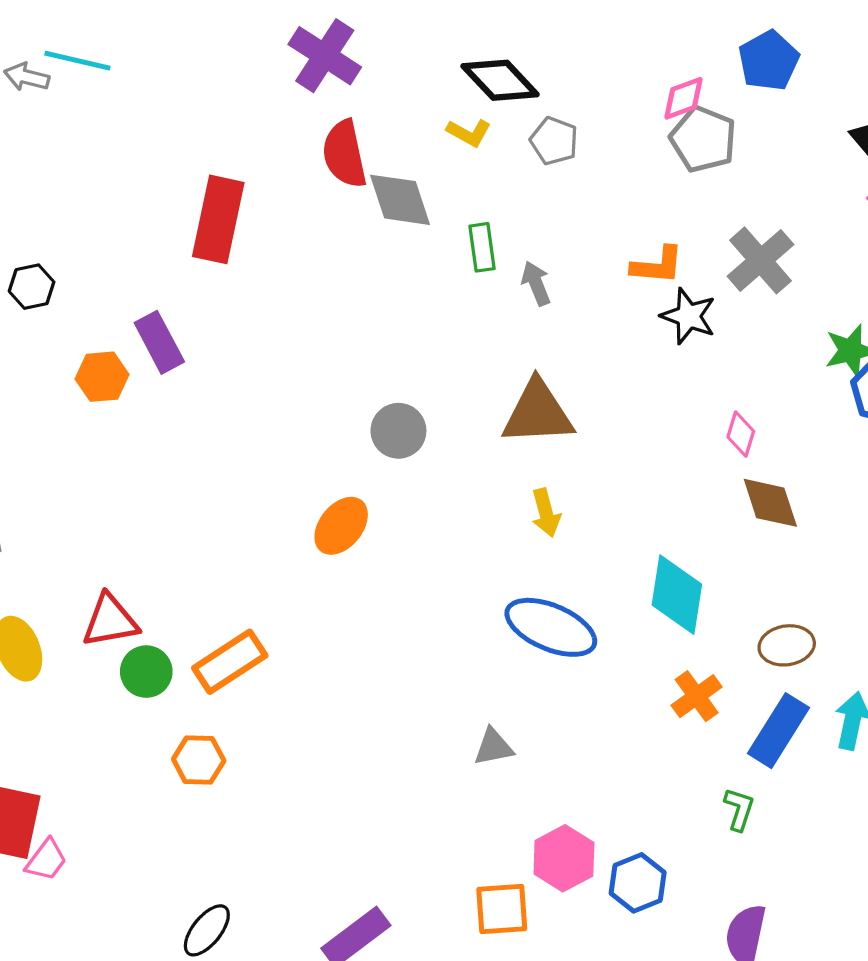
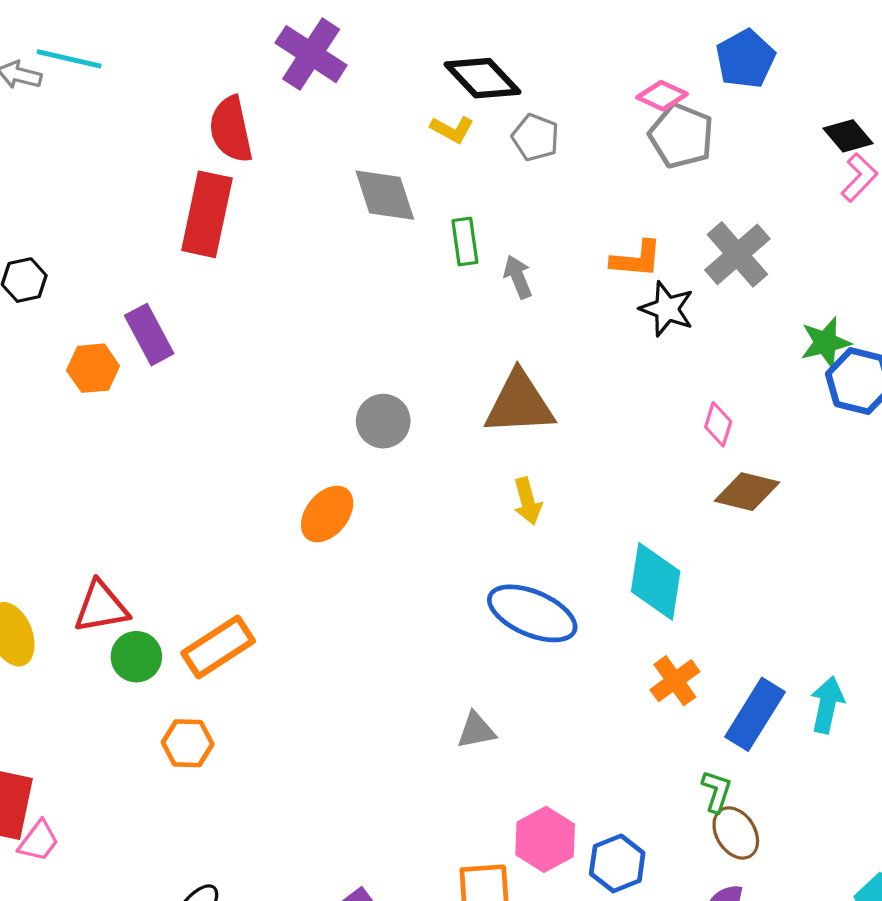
pink diamond: (683, 98) -> (662, 96), turned 45
red semicircle: (344, 154) -> (231, 129), moved
brown diamond: (770, 503) -> (747, 492), turned -58
brown ellipse: (787, 645) -> (736, 833), moved, turned 66

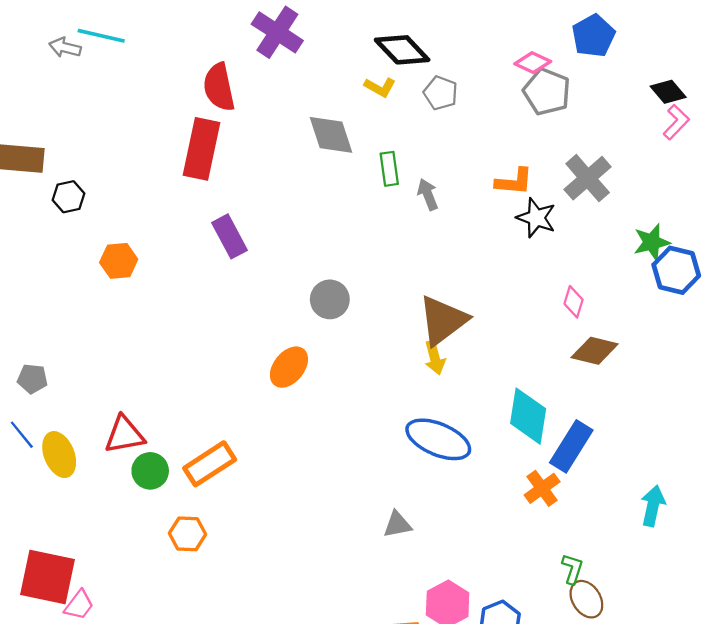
purple rectangle: (149, 335) -> (229, 236), moved
brown triangle: (519, 403) -> (443, 320), moved, turned -34
blue rectangle: (755, 714) -> (571, 446), moved

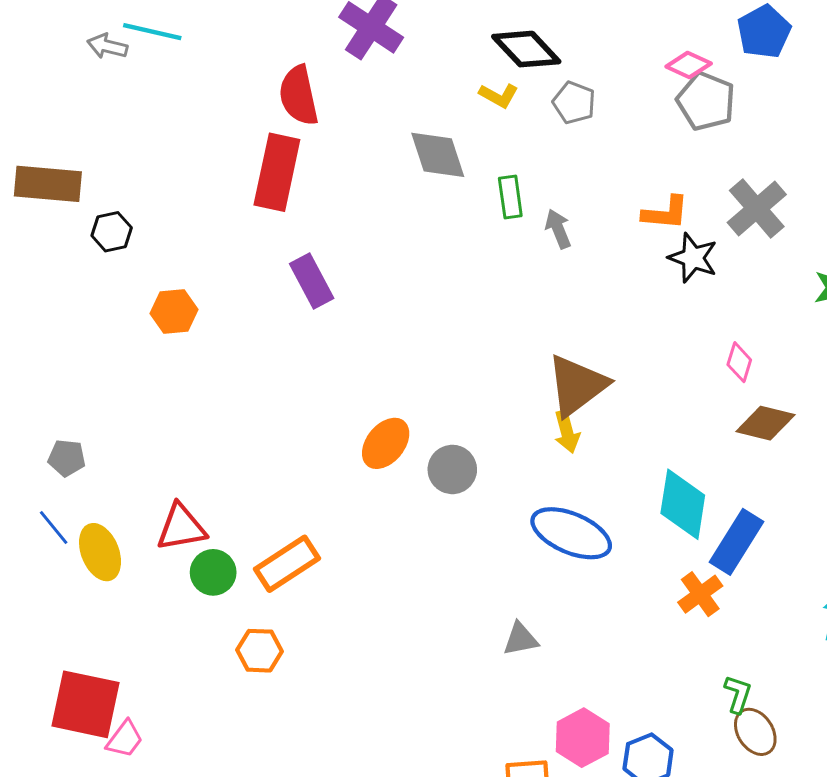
gray circle: (330, 299) -> (452, 469), moved

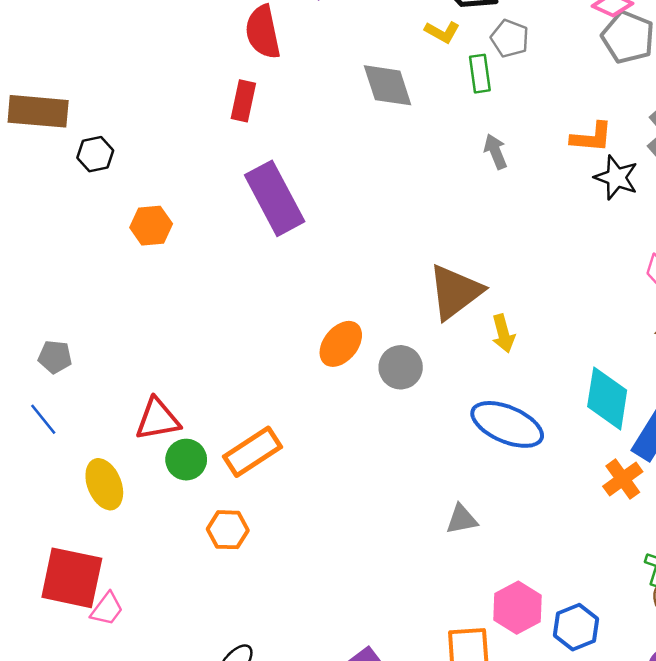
red rectangle: (277, 172) -> (243, 101), size x0.6
green rectangle: (510, 197) -> (480, 74), moved
purple rectangle: (312, 281) -> (275, 198), size x1.5
brown triangle: (577, 385) -> (455, 292), moved
yellow ellipse: (100, 552) -> (104, 484), moved

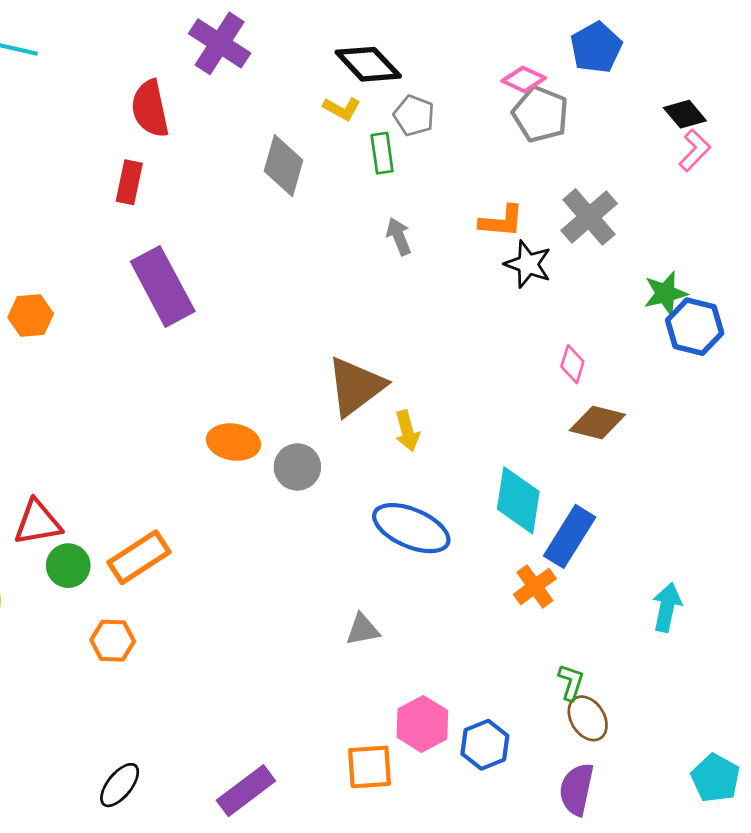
gray diamond: (388, 85) -> (283, 166), turned 34
orange ellipse: (341, 344) -> (233, 442), turned 60

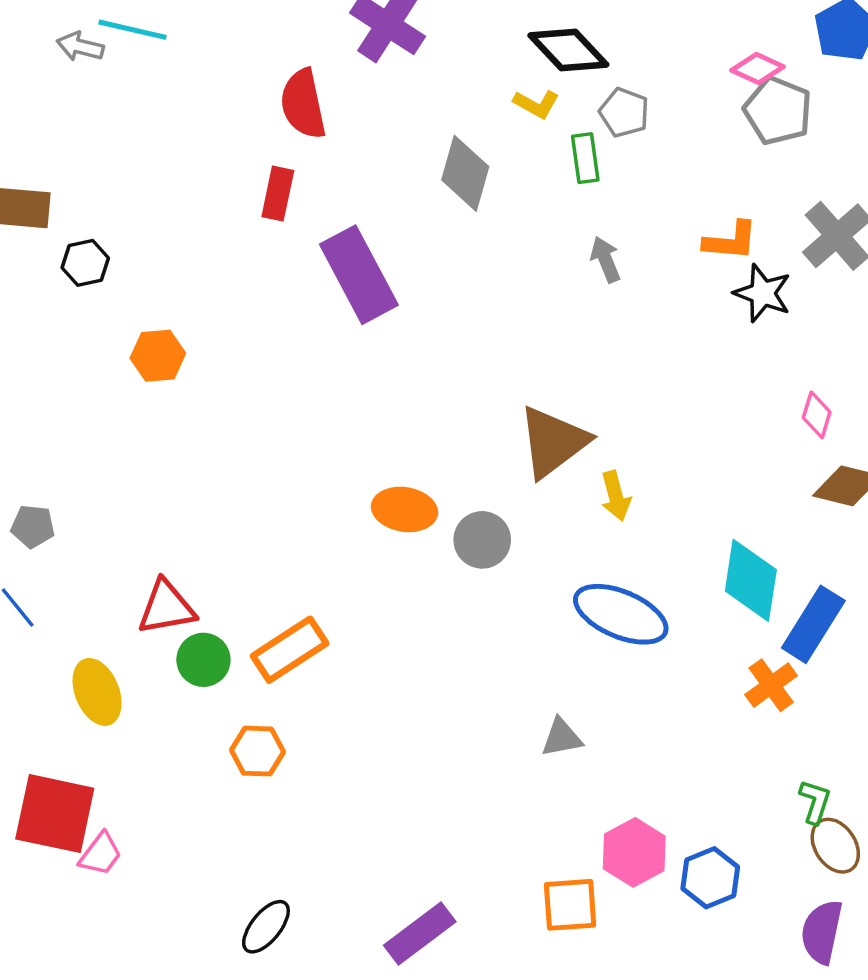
purple rectangle: (163, 286) -> (359, 275), moved

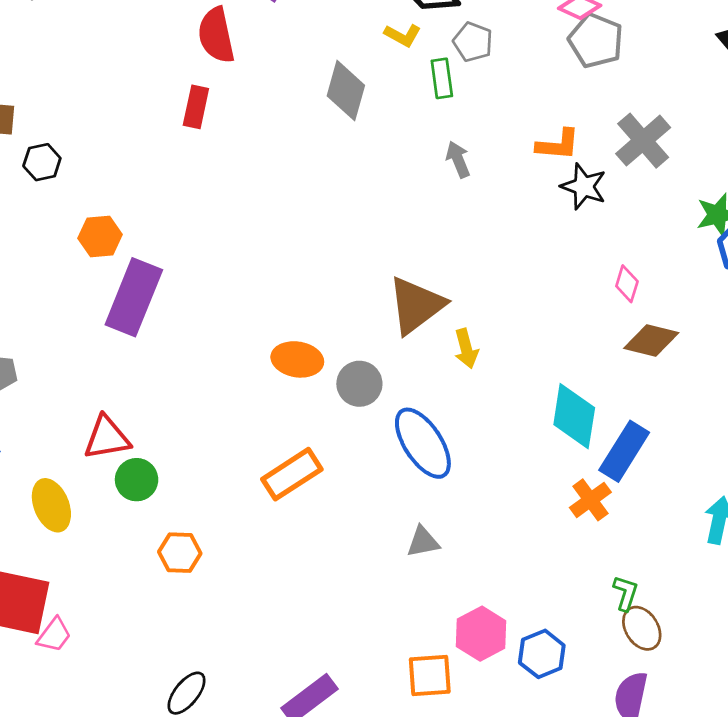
purple rectangle: (359, 275) -> (134, 297), moved, turned 50
blue ellipse: (621, 614) -> (423, 443), moved, turned 34
orange rectangle: (290, 650) -> (292, 474), moved

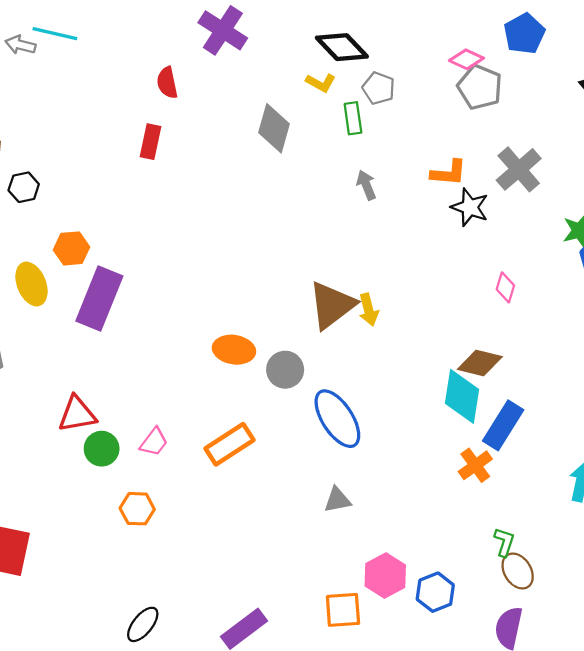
red semicircle: (216, 35) -> (167, 83), size x0.7
brown diamond: (651, 340) -> (480, 363), moved
yellow arrow: (466, 349) -> (369, 310), moved
yellow ellipse: (51, 505) -> (31, 284), moved
pink trapezoid: (54, 635) -> (154, 442), moved

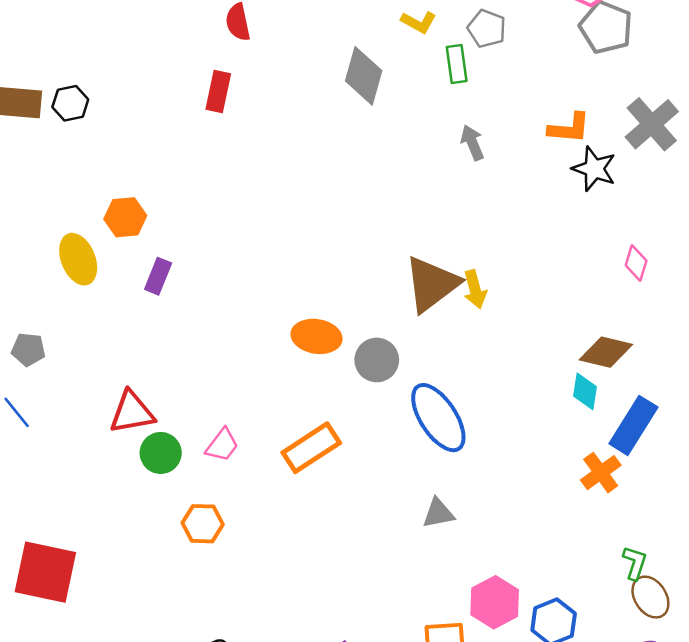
black hexagon: (24, 187) -> (70, 103), moved
purple rectangle: (99, 298) -> (158, 276), size x0.5
cyan diamond: (462, 396) -> (585, 391), size x0.6

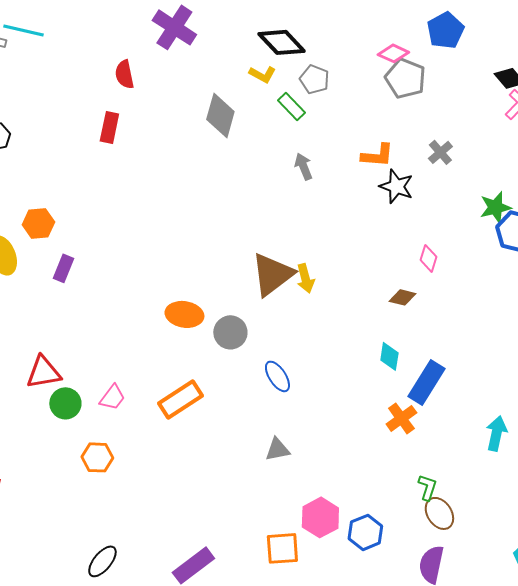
green rectangle: (457, 64) -> (291, 106), turned -36
gray cross: (652, 124) -> (440, 152), size x0.6
brown diamond: (606, 352) -> (402, 297), moved, size x0.7
blue ellipse: (438, 418) -> (277, 376), size x0.6

